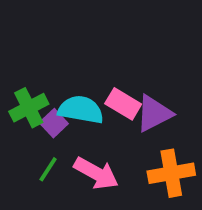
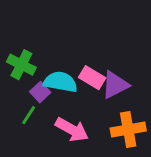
green cross: (29, 108) -> (21, 65), moved, turned -36
green line: (48, 169) -> (29, 115), moved

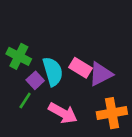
cyan semicircle: (60, 82) -> (53, 72), turned 64

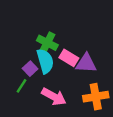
green cross: (19, 56) -> (47, 43), moved
purple triangle: (101, 74) -> (86, 63), turned 30

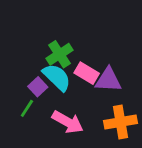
green cross: (47, 43) -> (59, 54), turned 30
cyan semicircle: (45, 61) -> (57, 77), turned -30

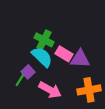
green cross: (59, 54) -> (44, 40), turned -30
purple square: (38, 87) -> (28, 72), moved

